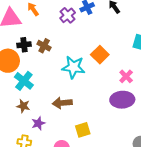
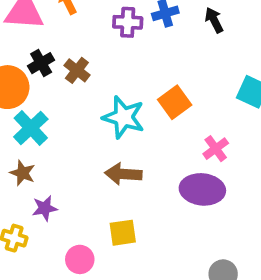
purple cross: (68, 15) -> (128, 22), turned 35
black cross: (24, 45) -> (41, 63), turned -32
brown arrow: (62, 103) -> (123, 174), moved

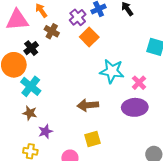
purple cross: (128, 22) -> (78, 17), turned -35
brown cross: (77, 70) -> (52, 31), moved
orange square: (175, 102) -> (89, 37), moved
cyan star: (124, 117) -> (112, 71), moved

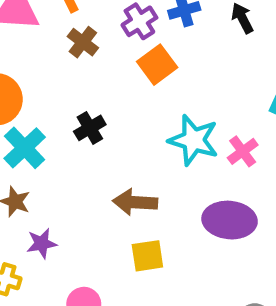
black cross: (31, 48) -> (90, 128), moved
pink cross: (139, 83) -> (243, 151), moved
yellow square: (93, 139) -> (147, 256), moved

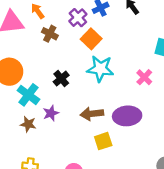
cyan star: (194, 140) -> (100, 69), moved
purple ellipse: (230, 220) -> (127, 116), moved
purple star: (42, 243) -> (51, 113), moved

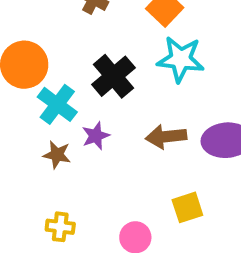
black cross: (61, 78) -> (113, 76), size x1.5
yellow square: (103, 141) -> (187, 207), moved

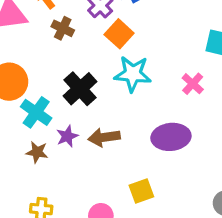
brown arrow: (166, 137) -> (104, 137), moved

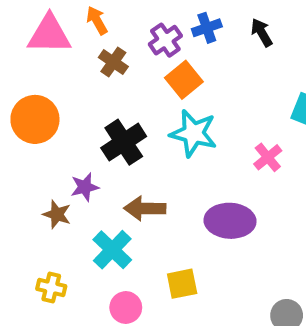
cyan cross: (36, 112) -> (112, 250), moved
purple star: (67, 136) -> (85, 187), moved

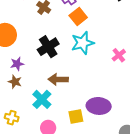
cyan star: (193, 133) -> (83, 43), turned -30
purple star: (85, 187) -> (17, 64), moved
purple ellipse: (230, 221) -> (99, 106), moved

